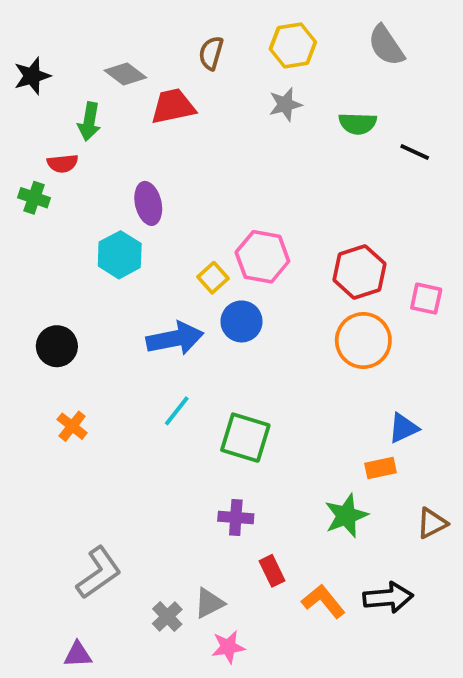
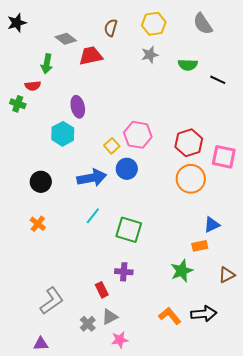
black star: (32, 76) -> (17, 23), moved
pink square: (426, 299) -> (224, 157), size x1.4
black circle: (57, 346) -> (41, 182), moved
red rectangle: (272, 571) -> (102, 290), moved

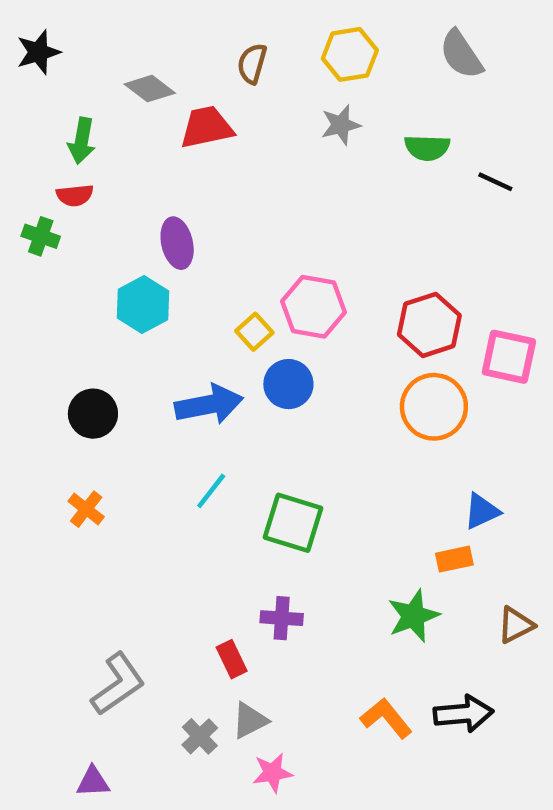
green arrow: (47, 64) -> (82, 141), moved

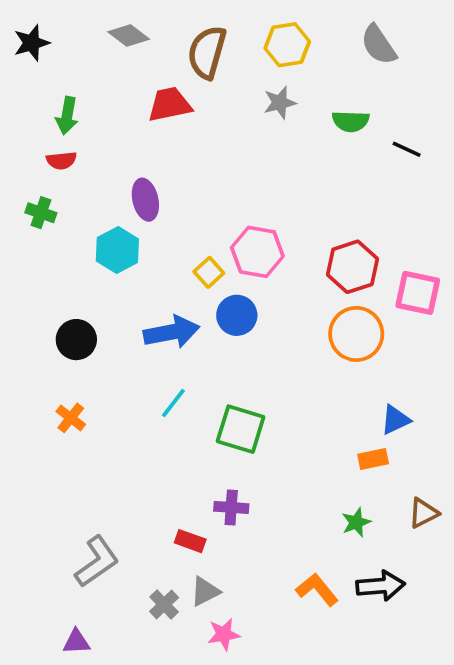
brown semicircle: (252, 64) -> (207, 52), size x1.6
gray diamond: (150, 89) -> (129, 35), moved
green cross: (41, 236) -> (41, 213), moved
green star: (413, 616) -> (356, 522), moved, size x0.7
red rectangle: (232, 659) -> (190, 541), turned -44

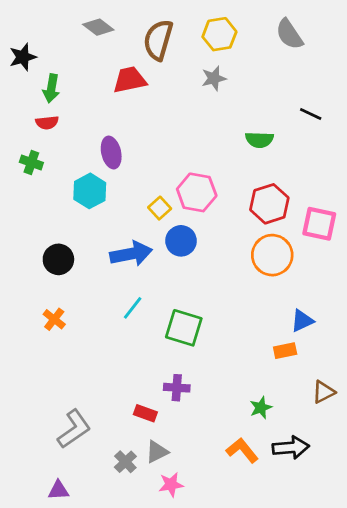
black star: (32, 43) -> (23, 57), moved
green semicircle: (351, 121) -> (259, 140), moved
green star: (356, 522) -> (261, 408), moved

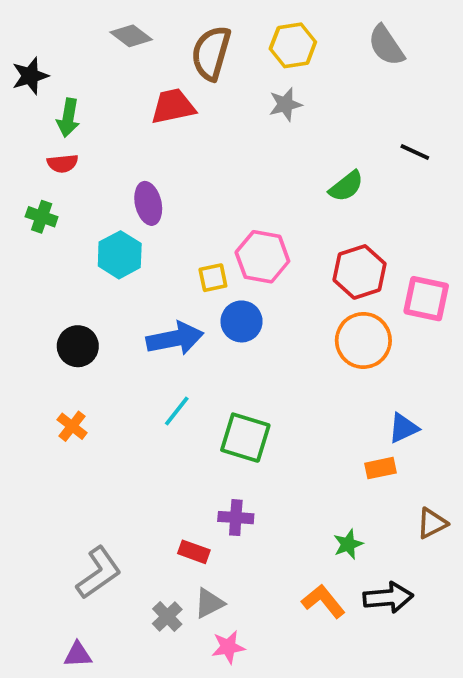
green semicircle: (259, 140) -> (346, 186), turned -40
yellow square: (160, 208) -> (213, 278), turned 30

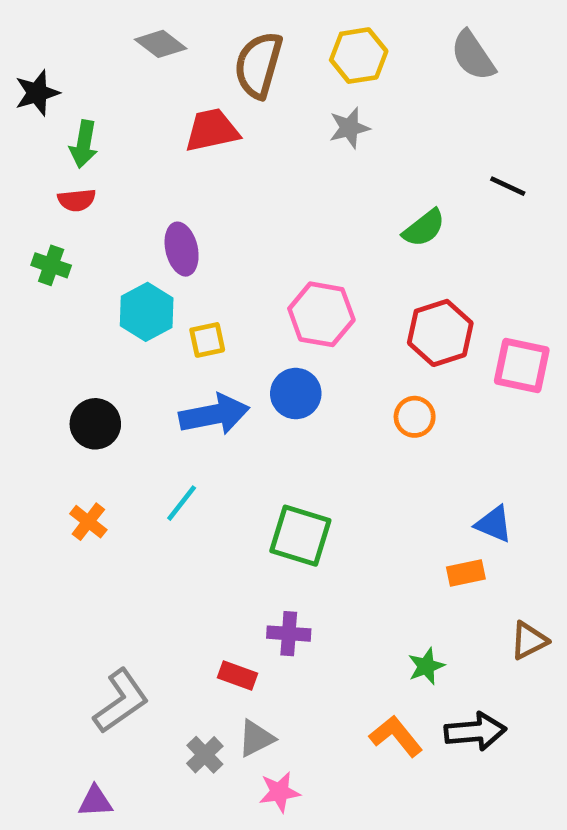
yellow square: (213, 278) -> (207, 340), moved
orange circle: (363, 340) -> (415, 417), moved, size x0.6
cyan line: (177, 411) -> (182, 503), moved
blue triangle: (403, 428) -> (494, 524), turned 48

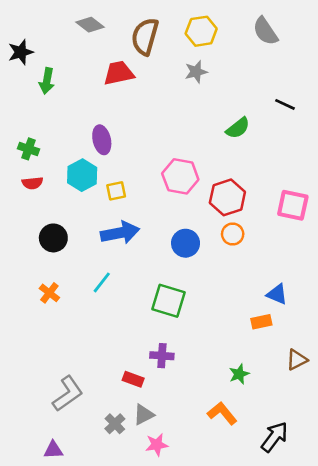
red semicircle: (77, 200) -> (32, 183), moved
red hexagon: (440, 333) -> (227, 197), moved
blue circle: (296, 394) -> (186, 243), moved
black arrow: (475, 731) -> (274, 437), moved, turned -48

